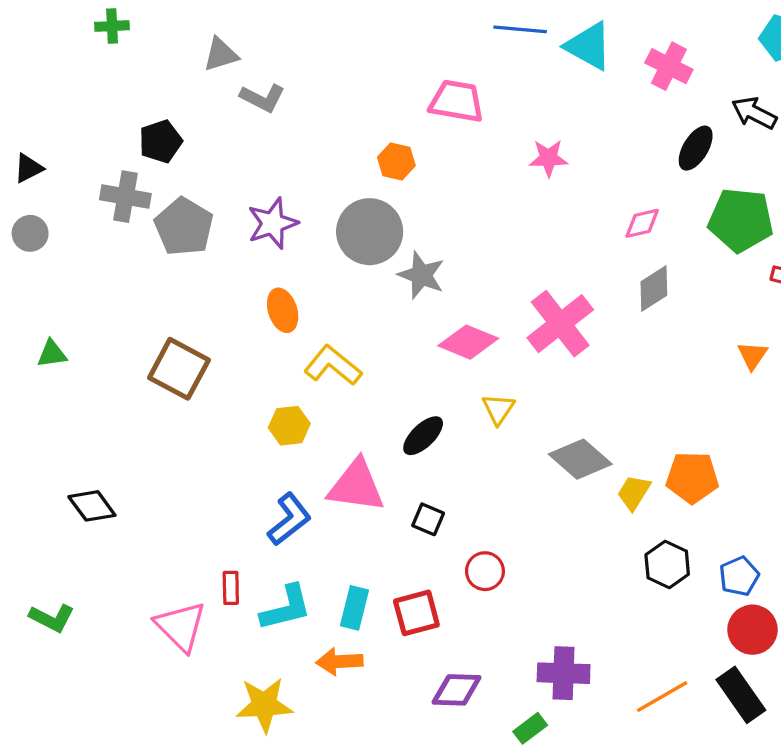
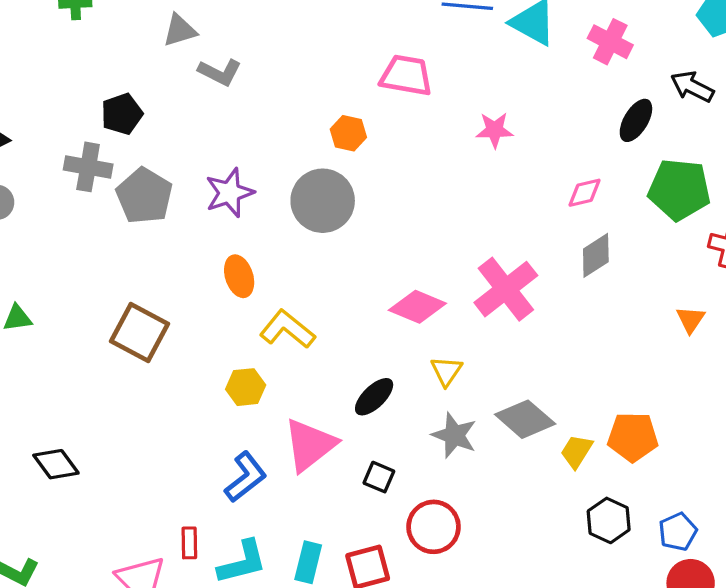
gray star: (421, 275) -> (454, 435), moved
pink triangle: (356, 486) -> (310, 445), turned -46
red circle: (485, 571) -> (434, 527), size x1.4

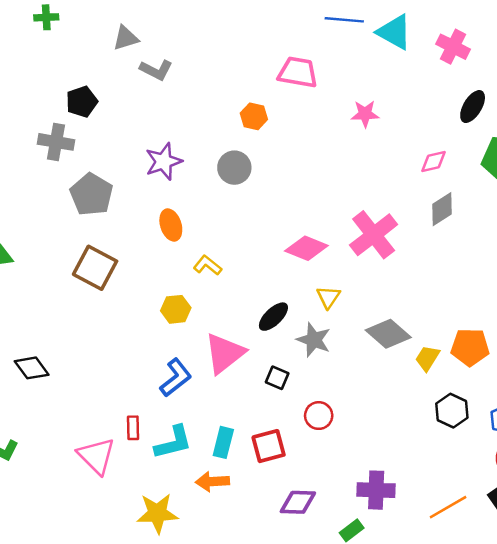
gray pentagon: (144, 196) -> (91, 194), moved
gray circle: (323, 201) -> (234, 168), size x0.7
yellow L-shape: (287, 329) -> (207, 265), size x0.7
gray star: (454, 435) -> (314, 340), moved
red circle: (434, 527) -> (319, 416), size x0.7

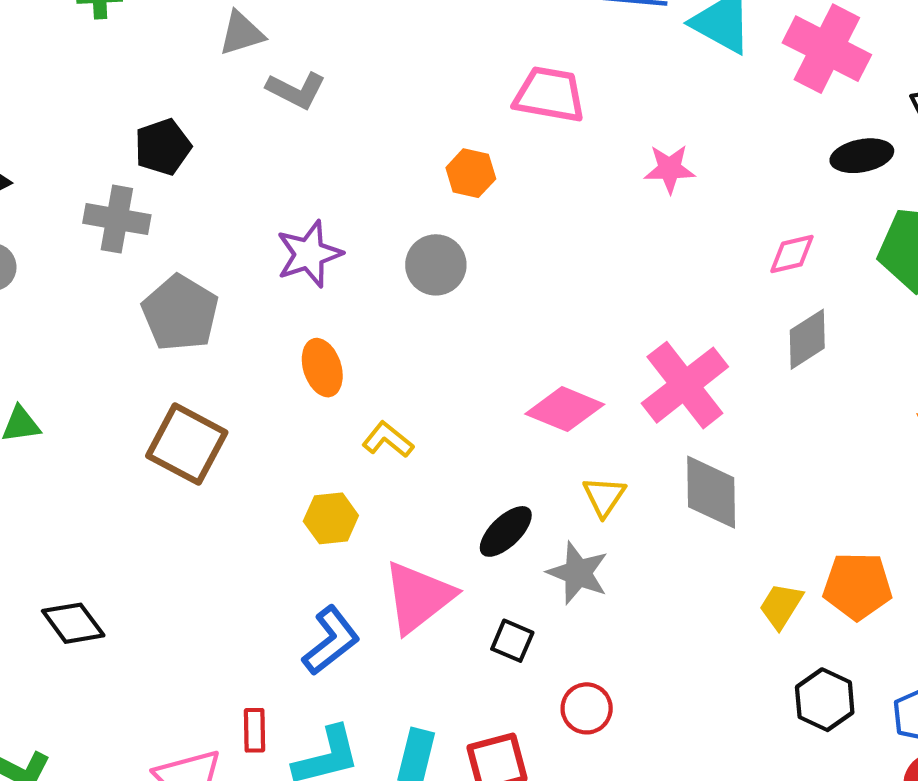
pink cross: (453, 47) -> (827, 49), size x1.4
black ellipse: (473, 107) -> (862, 156), turned 48
gray diamond: (388, 334) -> (711, 492), moved, turned 48

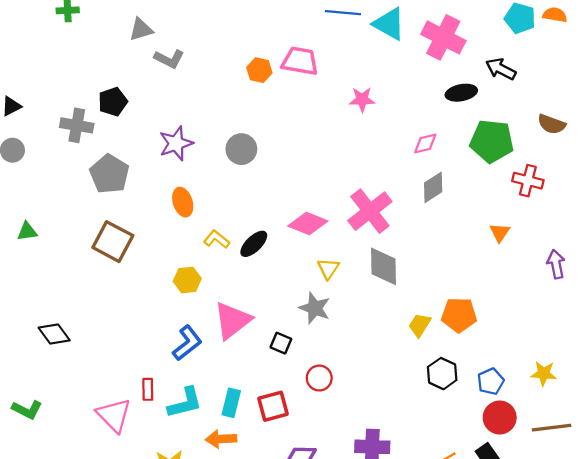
black pentagon: (163, 147) -> (113, 102), moved
orange hexagon: (471, 173) -> (259, 70), moved
black ellipse: (506, 531) -> (254, 244), moved

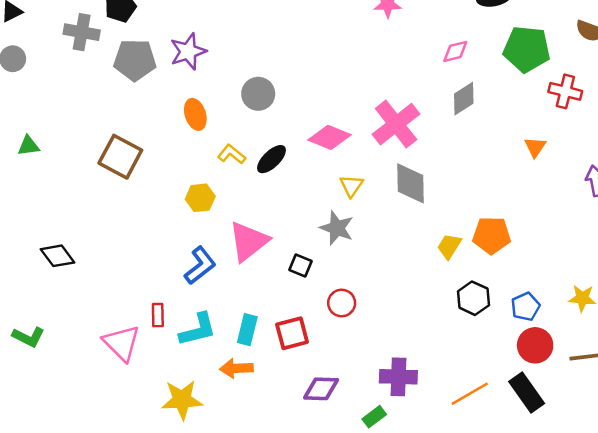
gray circle: (241, 149) -> (258, 94), moved
gray pentagon: (109, 174) -> (135, 60), moved, turned -30

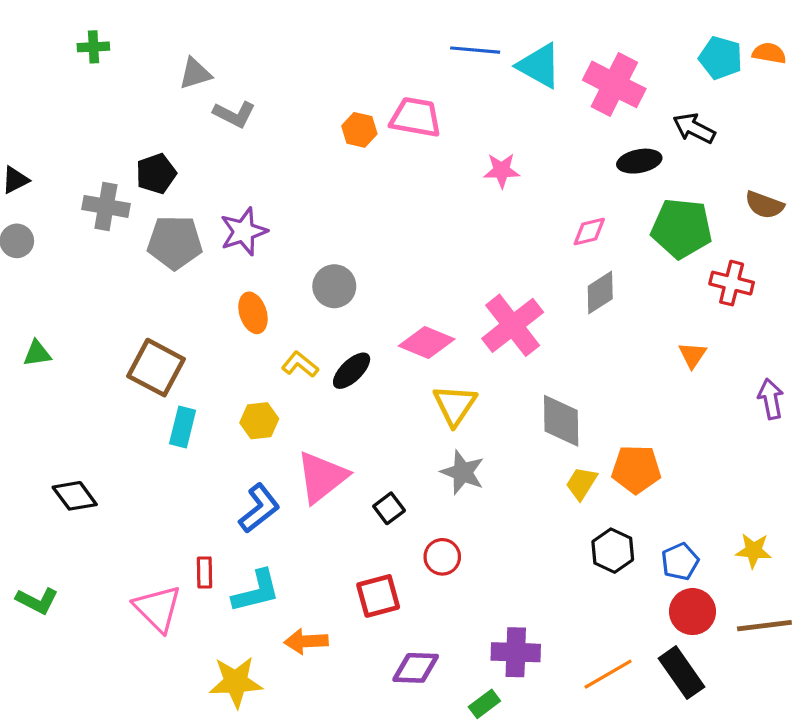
gray diamond: (411, 183) -> (561, 421), moved
yellow triangle: (351, 186) -> (455, 405), size x1.4
gray star: (337, 228) -> (463, 472), moved
black square: (301, 266) -> (389, 508), turned 30
cyan rectangle: (247, 330) -> (183, 427), moved

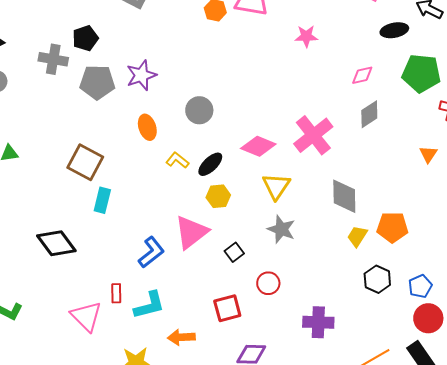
yellow hexagon: (259, 421) -> (218, 196), moved
black diamond: (75, 496) -> (56, 243), moved, size x1.4
purple cross: (516, 652) -> (318, 322), moved

